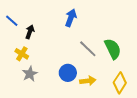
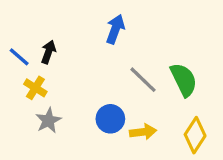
blue line: (12, 21) -> (19, 57), moved

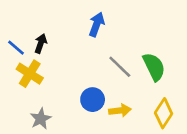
yellow cross: (35, 88) -> (30, 74), size x1.4
gray star: (48, 120) -> (41, 119), moved

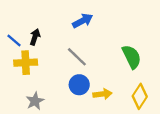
blue arrow: (97, 24) -> (83, 21), turned 42
gray line: (120, 67) -> (77, 57), moved
yellow cross: (30, 74) -> (26, 63), turned -35

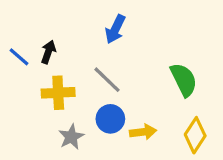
blue arrow: (83, 21) -> (115, 29), turned 144
yellow cross: (26, 63) -> (58, 93), moved
gray star: (35, 101) -> (71, 137), moved

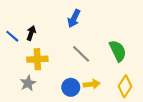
gray line: (107, 80) -> (81, 54), moved
blue circle: (110, 119) -> (71, 87), moved
gray star: (71, 137) -> (28, 83), moved

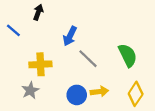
blue arrow: (74, 18) -> (70, 36), moved
black arrow: (31, 33) -> (38, 12), moved
blue line: (12, 36) -> (13, 30), moved

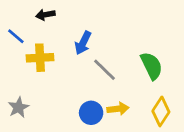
black arrow: (38, 12) -> (45, 15), turned -119
yellow cross: (40, 64) -> (40, 58), moved
gray star: (30, 90) -> (18, 107), moved

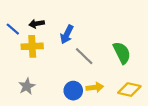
black arrow: (45, 15) -> (37, 24), moved
gray star: (18, 107) -> (27, 86), moved
yellow diamond: (161, 111) -> (129, 90), turned 70

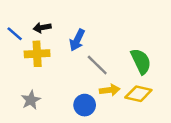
yellow arrow: (95, 87) -> (110, 90), moved
yellow diamond: (129, 90) -> (138, 94), moved

